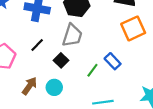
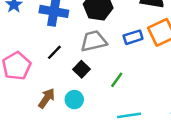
gray trapezoid: (72, 35) -> (94, 41), turned -120
blue rectangle: (113, 61) -> (133, 37), moved, turned -63

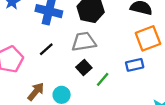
blue rectangle: (133, 37) -> (135, 65), moved
black square: (81, 69) -> (84, 68), moved

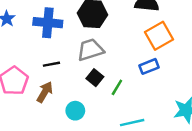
black line: (46, 49) -> (51, 64), turned 40
brown arrow: (36, 92) -> (45, 92), moved

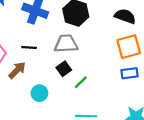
blue rectangle: (149, 66) -> (130, 73), moved

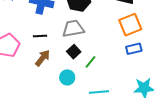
brown arrow: (17, 70) -> (43, 58), moved
cyan circle: (39, 93) -> (67, 77), moved

